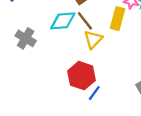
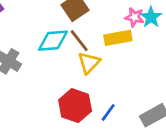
yellow rectangle: (118, 19) -> (118, 38), turned 65
blue line: (94, 93) -> (108, 112), moved

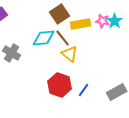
yellow rectangle: (118, 38) -> (81, 24), moved
yellow triangle: (89, 63) -> (70, 54), turned -36

